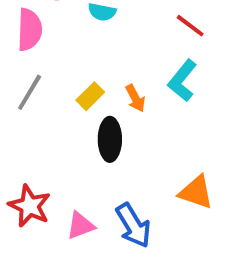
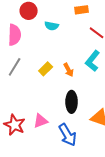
black ellipse: (110, 139) -> (72, 102), moved
pink triangle: (80, 225) -> (41, 121), moved

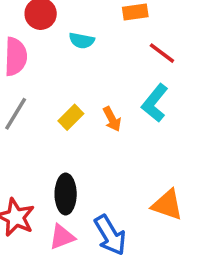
black ellipse: (72, 102) -> (66, 194), moved
pink triangle: (41, 121) -> (62, 237), moved

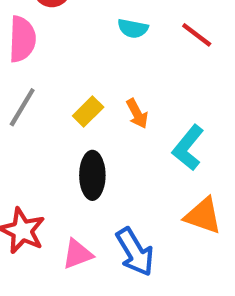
cyan semicircle: (82, 41) -> (133, 28), moved
cyan L-shape: (155, 103) -> (188, 148), moved
black ellipse: (66, 194) -> (92, 175), moved

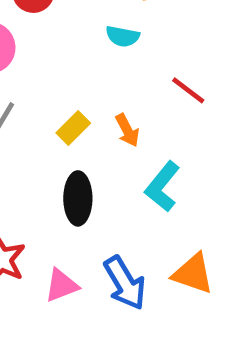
red line: (197, 35) -> (188, 90), moved
cyan L-shape: (188, 148) -> (162, 187), moved
orange triangle: (203, 216) -> (193, 274), moved

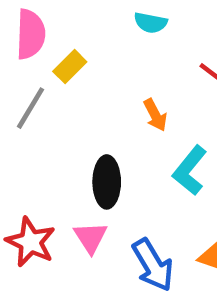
yellow rectangle: (73, 128) -> (70, 67), moved
pink triangle: (61, 285) -> (91, 237), moved, turned -42

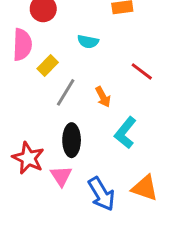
cyan semicircle: (151, 23) -> (88, 42), moved
gray line: (31, 108) -> (66, 92), moved
red star: (31, 242) -> (28, 158), moved

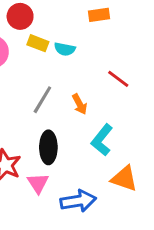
yellow rectangle: (48, 65) -> (38, 43), moved, turned 66
orange triangle: (145, 188) -> (124, 179), moved
blue arrow: (101, 194) -> (78, 201), turned -68

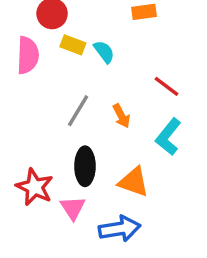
cyan semicircle: (65, 49) -> (104, 52), turned -138
cyan L-shape: (102, 140) -> (168, 137), moved
orange triangle: (124, 179) -> (134, 182), moved

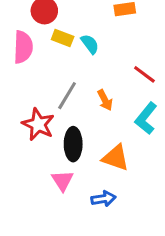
red star: (35, 187) -> (38, 124), moved
blue arrow: (120, 229) -> (103, 199), size x0.7

